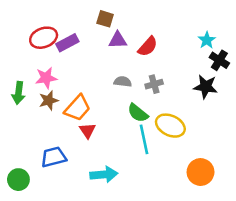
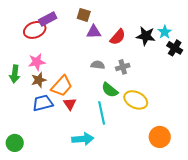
purple rectangle: (67, 43) -> (48, 19), moved
black star: (206, 87) -> (146, 36), moved
cyan line: (144, 139) -> (102, 113), moved
blue trapezoid: (54, 157) -> (43, 103), moved

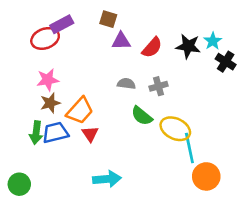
green arrow: (15, 74) -> (36, 133), moved
cyan line: (102, 113) -> (189, 148), moved

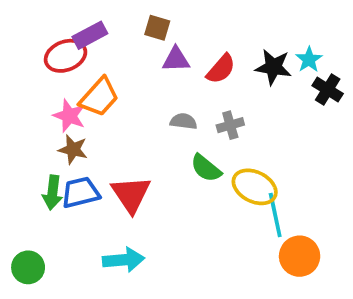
pink star: (48, 80) -> (69, 116), turned 30
brown star: (50, 103) -> (73, 149), turned 30
orange trapezoid: (80, 111) -> (99, 97), moved
red triangle: (90, 134) -> (131, 194), size x1.6
cyan arrow: (107, 179) -> (124, 260), moved

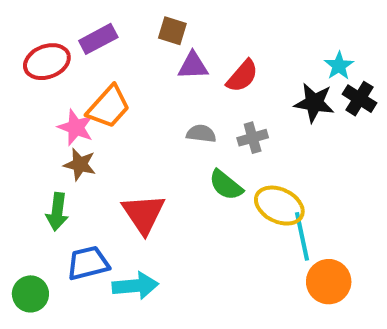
red ellipse: (66, 56) -> (47, 62), moved
black star: (273, 67) -> (314, 103), moved
blue trapezoid: (80, 192) -> (88, 263), moved

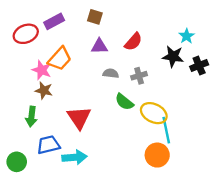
purple triangle: (193, 66) -> (99, 46), moved
black cross: (360, 99) -> (199, 66), moved, turned 36
orange circle: (329, 282) -> (157, 155), moved

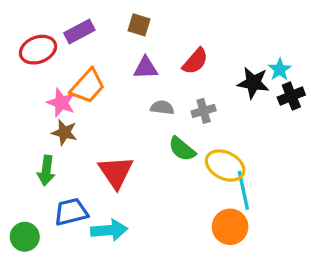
cyan star: (187, 36) -> (280, 70), moved

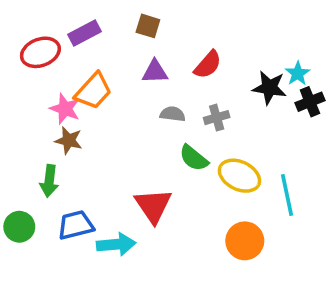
red triangle: (116, 172) -> (153, 206), moved
cyan line: (243, 190) -> (287, 195), moved
green circle: (25, 237) -> (19, 227), moved

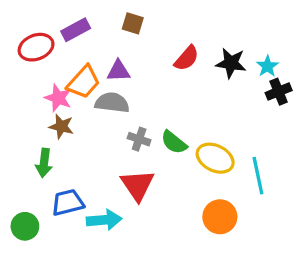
purple triangle: (155, 72) -> (118, 71), moved
black star: (269, 88) -> (231, 63), moved
gray semicircle: (173, 114) -> (112, 103), moved, size x1.5
gray cross: (217, 118) -> (139, 139), moved, turned 35
green circle: (19, 227) -> (25, 226), moved

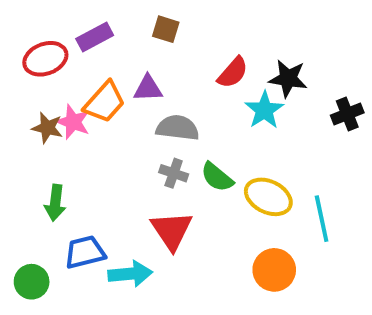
cyan star: (267, 66) -> (264, 110), moved, size x1.4
gray semicircle: (112, 103) -> (178, 128), moved
brown star: (61, 126) -> (47, 128), moved

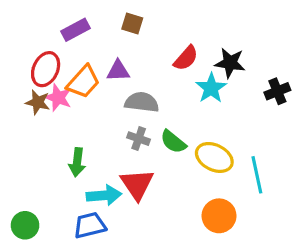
red ellipse: (45, 59) -> (46, 69), moved, turned -44
green arrow: (55, 203) -> (77, 162), moved
blue trapezoid: (85, 252) -> (90, 225), moved
cyan arrow: (130, 274) -> (104, 195), moved

